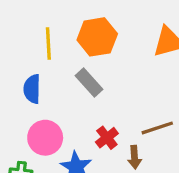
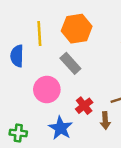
blue semicircle: (32, 89) -> (17, 56), moved
pink circle: (45, 138) -> (47, 90), moved

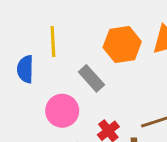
orange hexagon: (77, 29) -> (122, 45), moved

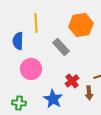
pink circle: (62, 111) -> (31, 69), moved

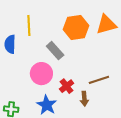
pink circle: (31, 69) -> (41, 74), moved

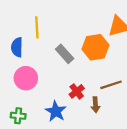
orange hexagon: (76, 28) -> (95, 47), moved
pink circle: (41, 74) -> (26, 78), moved

